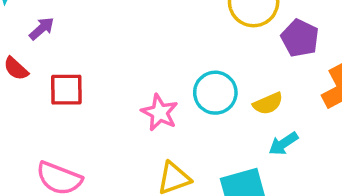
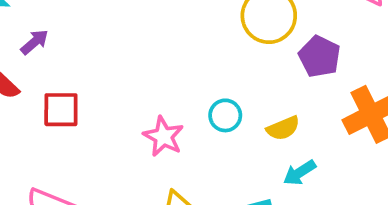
cyan circle: (215, 93) -> (225, 115), size x0.7

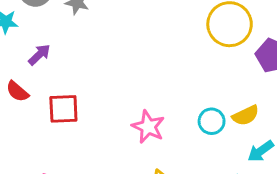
cyan circle: (225, 115) -> (212, 121), moved

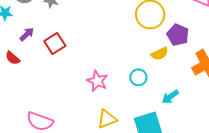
red square: (63, 109) -> (55, 43), moved, turned -30
yellow semicircle: (246, 115) -> (160, 54), moved

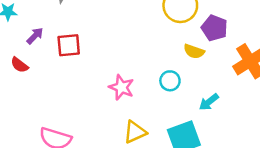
red square: (55, 43) -> (69, 45), turned 30
yellow semicircle: (160, 54) -> (194, 51), turned 48

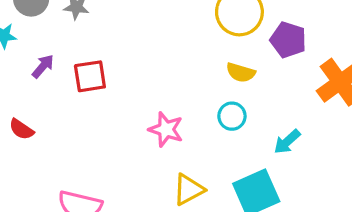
yellow semicircle: (194, 51) -> (241, 73), moved
red semicircle: (19, 65) -> (21, 129), moved

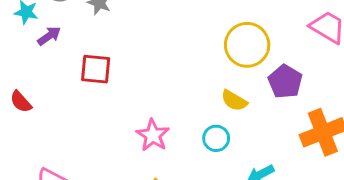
purple arrow: (43, 66) -> (49, 36), moved

